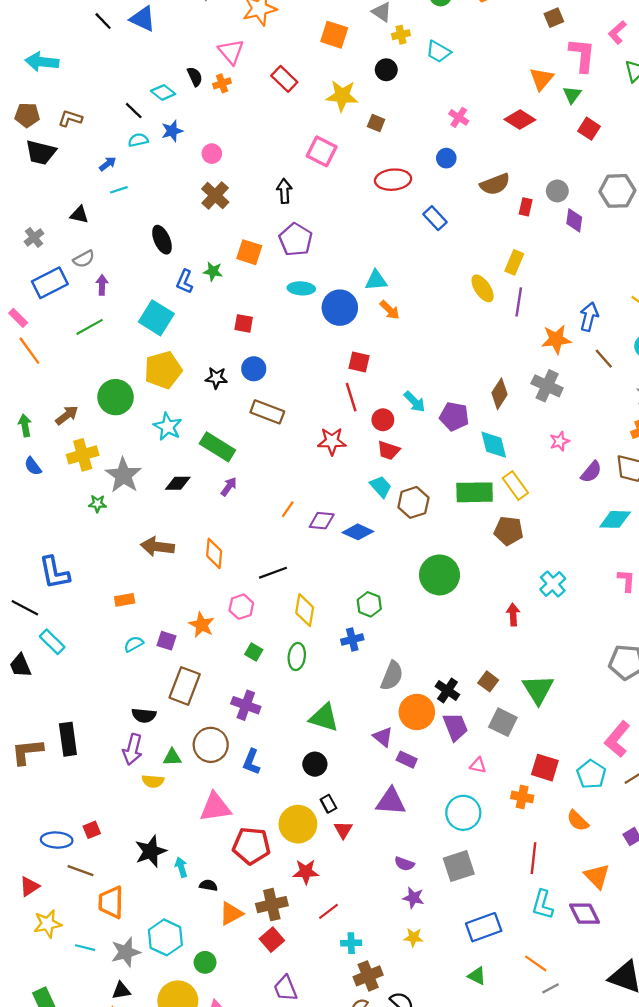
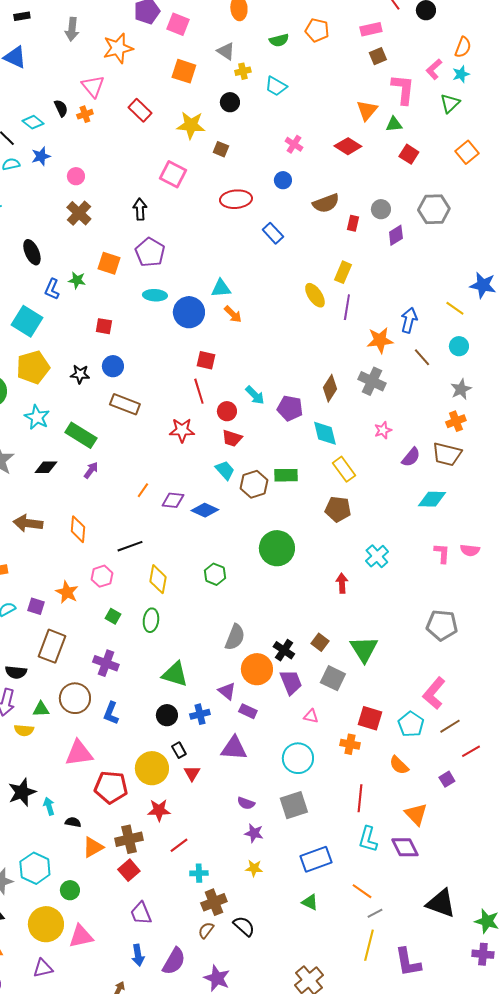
green triangle: (572, 95) -> (394, 124), turned 48
purple diamond: (574, 220) -> (396, 235), turned 50
green rectangle: (475, 492) -> (286, 475), moved, size x0.7
blue cross: (352, 640) -> (200, 714), moved

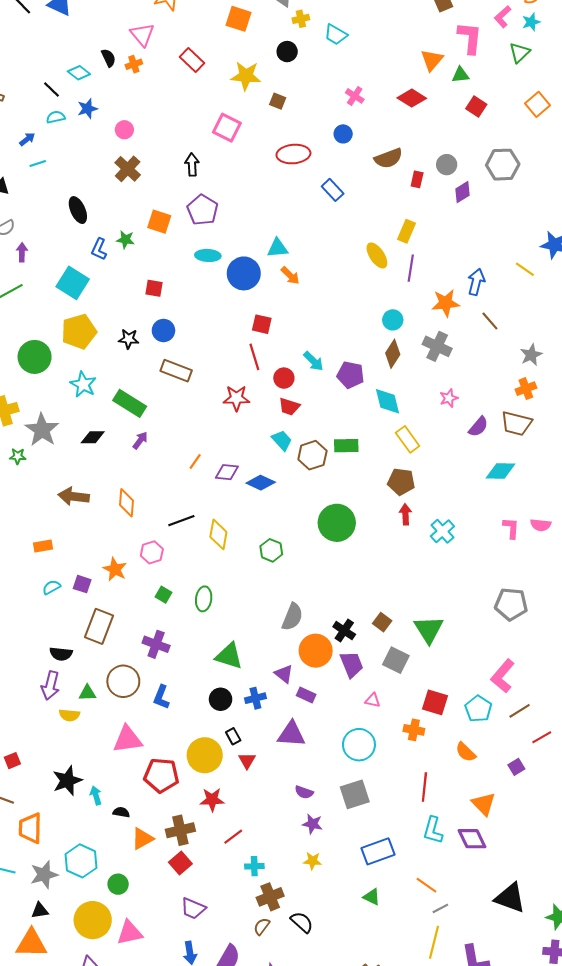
cyan circle: (459, 346) -> (393, 320), moved
yellow diamond: (158, 579) -> (218, 534), moved
red arrow: (342, 583) -> (405, 514), moved
purple trapezoid: (141, 913) -> (193, 908), turned -45

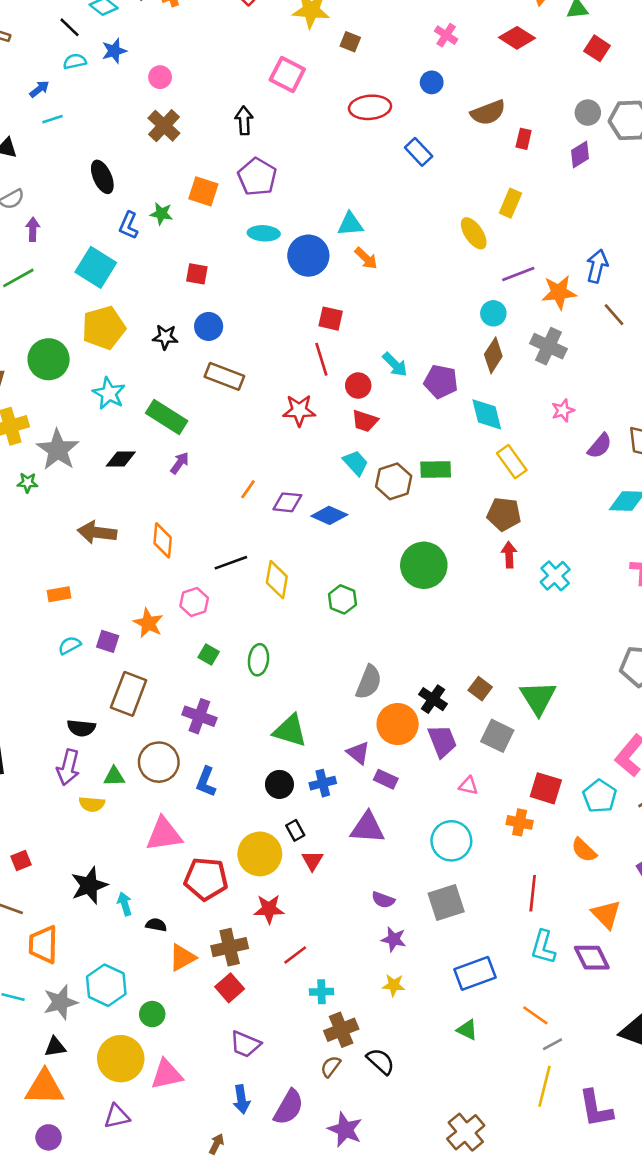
gray circle: (447, 165) -> (588, 113), moved
purple line: (411, 268) -> (518, 274), moved, turned 60

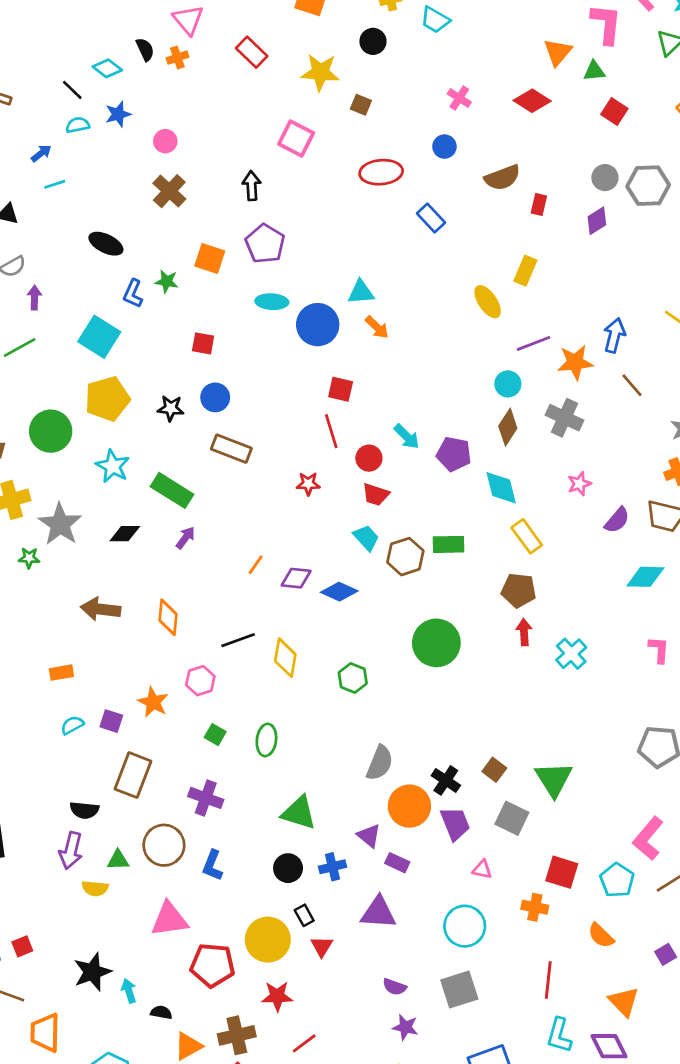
black ellipse: (102, 177) -> (106, 244), turned -40
red star: (299, 410) -> (308, 484), size x0.7

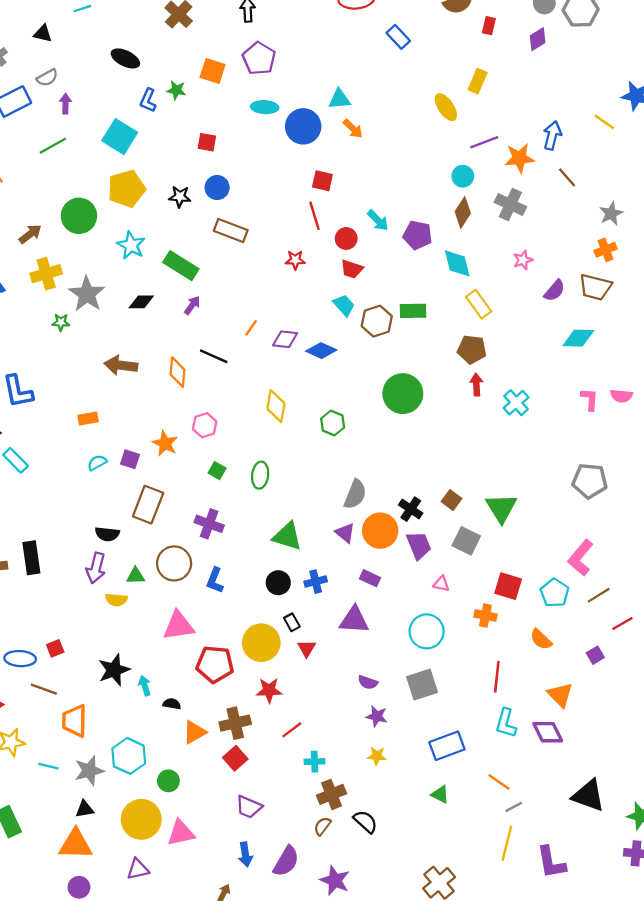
black line: (238, 640) -> (214, 356), moved, turned 44
purple triangle: (369, 836) -> (345, 533), moved

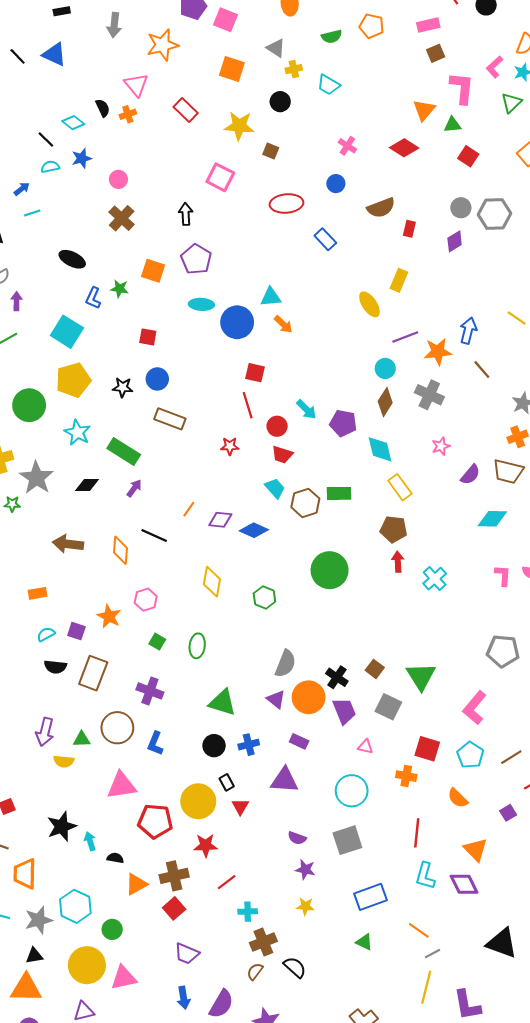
black semicircle: (107, 534) -> (55, 667), moved
pink L-shape: (581, 558) -> (475, 708), moved

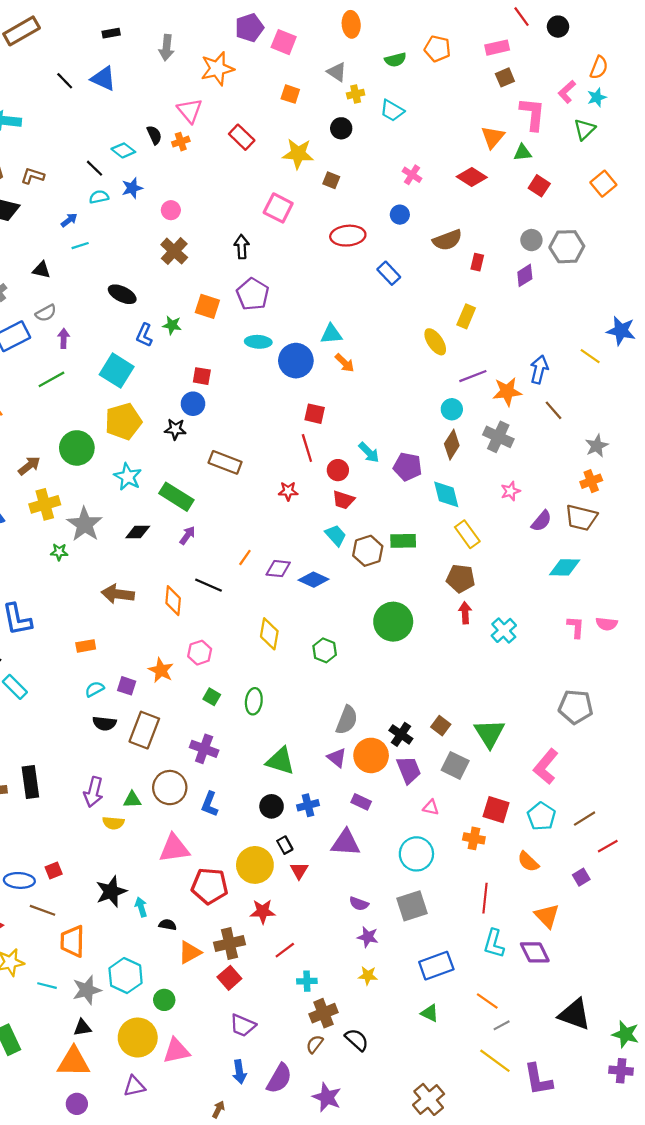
orange square: (232, 69) -> (290, 94), size x0.7
blue circle: (157, 379) -> (193, 404), moved
yellow line: (426, 987) -> (495, 1061), turned -68

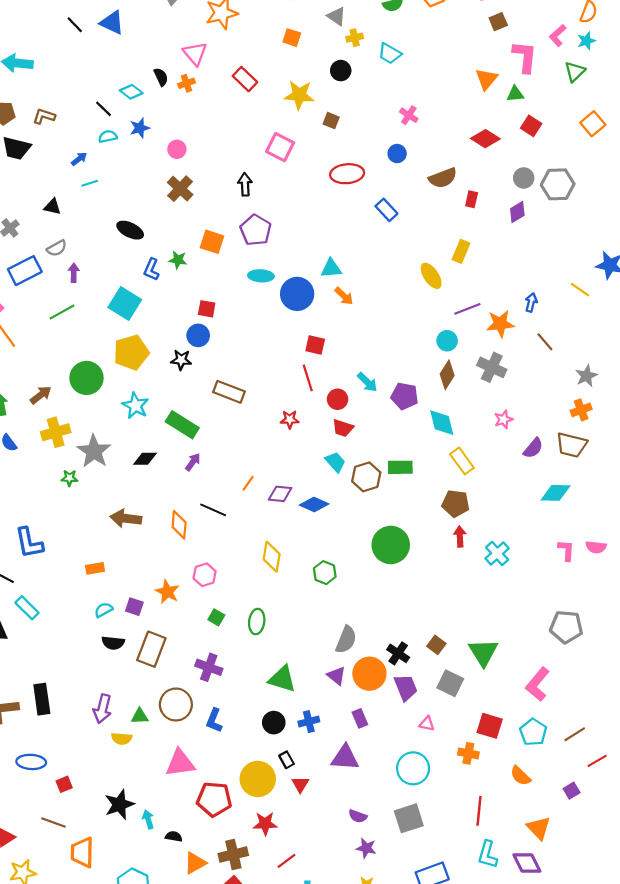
red diamond: (472, 177) -> (485, 139), moved
blue arrow: (539, 369) -> (531, 302), size x0.7
purple rectangle: (361, 802) -> (360, 718), turned 42
blue ellipse: (19, 880) -> (31, 762), moved

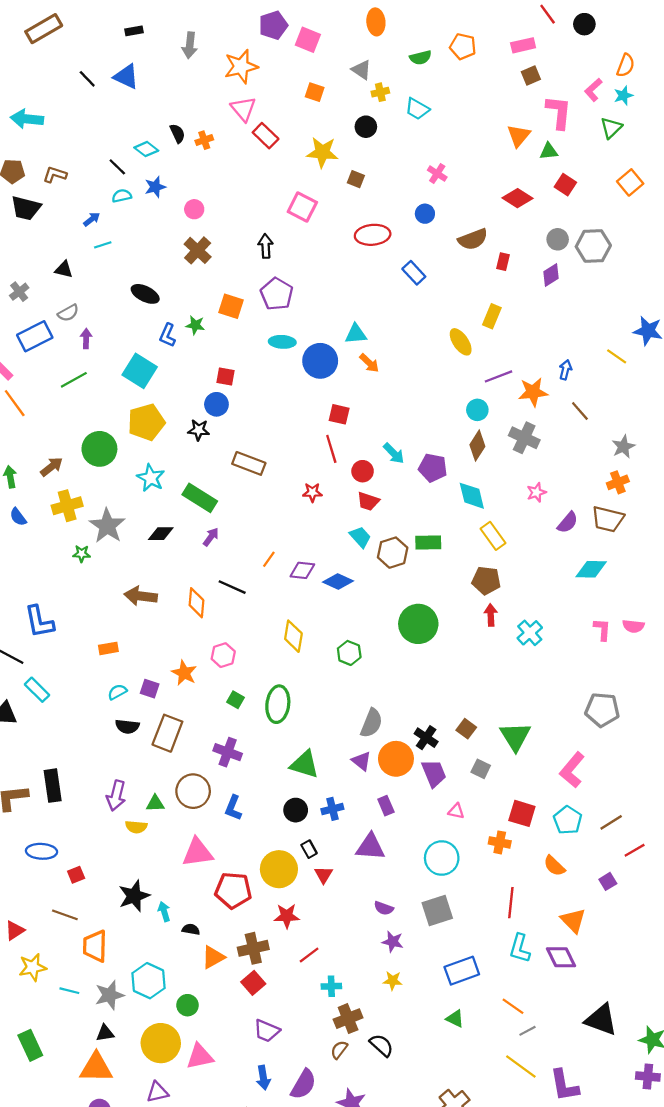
pink triangle: (195, 54) -> (243, 109), moved
green ellipse: (257, 622) -> (278, 704), size x1.4
gray square: (450, 683) -> (481, 769), size x0.7

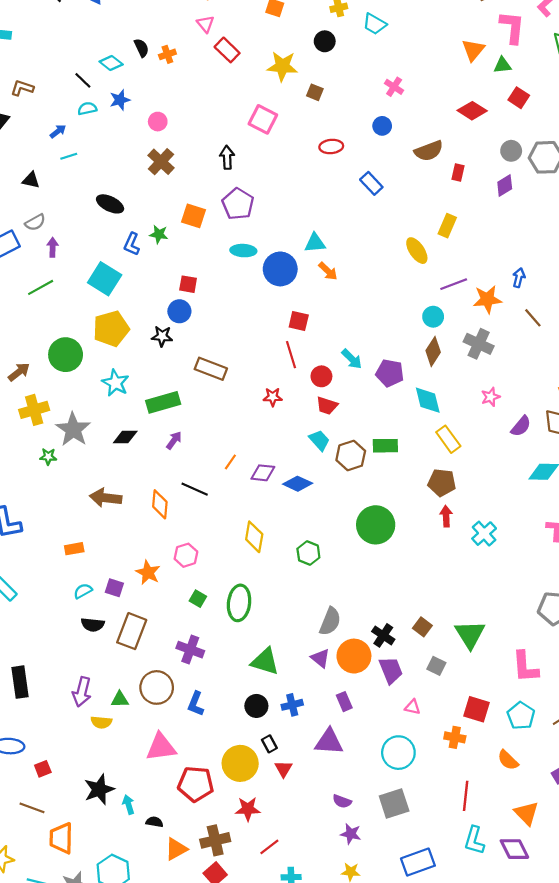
pink triangle: (243, 109) -> (205, 24), size x0.7
red ellipse: (373, 235) -> (331, 146), size x0.7
green rectangle: (200, 498) -> (163, 402), turned -48
pink L-shape: (572, 770) -> (525, 667), turned -44

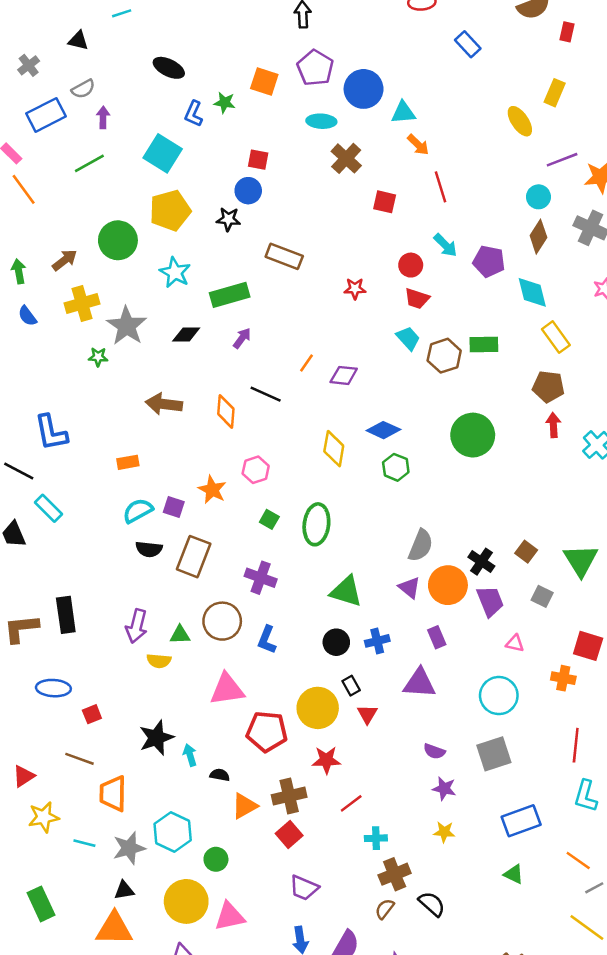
brown cross: (161, 162) -> (346, 158), moved
blue circle: (280, 269) -> (364, 89), moved
red line: (291, 355) -> (440, 187), moved
blue diamond: (298, 484) -> (383, 430), moved
cyan semicircle: (83, 591) -> (138, 511), size x1.4

